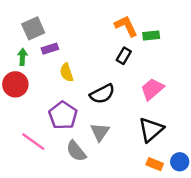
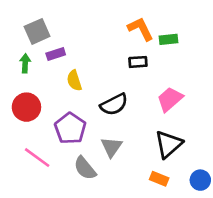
black rectangle: (124, 56) -> (138, 62), turned 56
red circle: (15, 84) -> (26, 107), moved
orange rectangle: (155, 164) -> (159, 179), moved

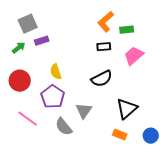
orange L-shape: (141, 29) -> (106, 22), turned -105
green arrow: (25, 63) -> (19, 48), turned 48
yellow semicircle: (74, 81) -> (56, 72), moved
pink trapezoid: (170, 99) -> (134, 56), moved
black semicircle: (114, 104) -> (102, 79), moved

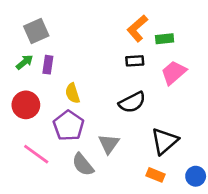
purple rectangle: (42, 41) -> (48, 65), moved, turned -64

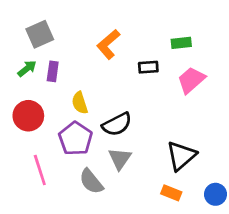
orange L-shape: (137, 28) -> (108, 44), moved
black semicircle: (132, 102) -> (117, 124), moved
pink line: (36, 154) -> (40, 170), turned 36

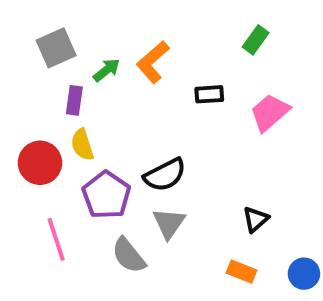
green rectangle: (181, 43) -> (256, 40), moved, turned -48
green arrow: (27, 69) -> (106, 70), moved
yellow semicircle: (80, 103) -> (82, 145), moved
black triangle: (181, 156) -> (256, 219), size x0.6

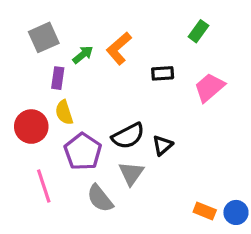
black triangle: (256, 219) -> (163, 145), moved
orange rectangle: (241, 272) -> (205, 211), moved

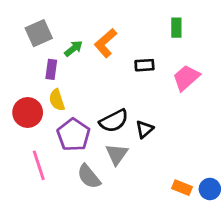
green rectangle: (198, 31) -> (176, 28), turned -36

